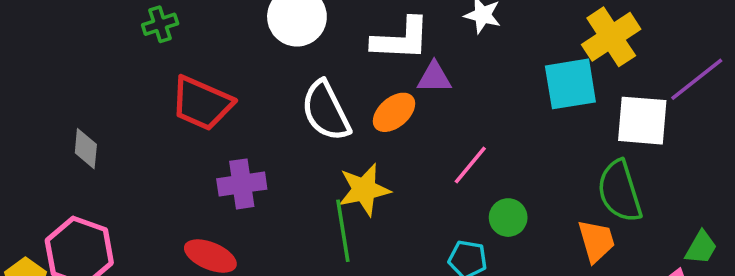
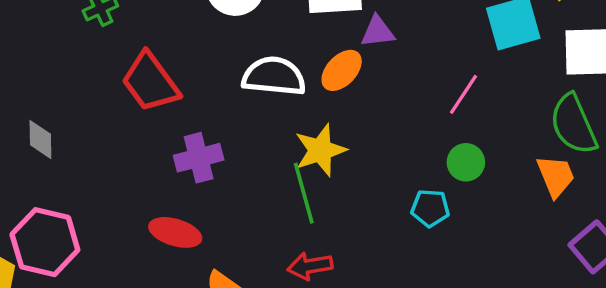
red trapezoid: (202, 103) -> (150, 82), turned 36
white semicircle: (326, 111) -> (274, 76), turned 128
pink line: (470, 165) -> (463, 94), moved

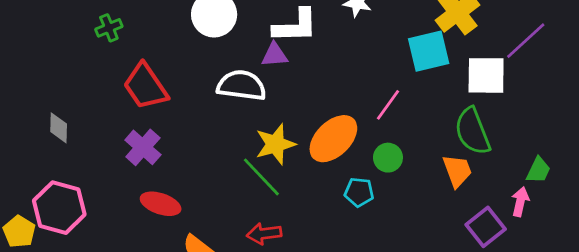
purple triangle: (378, 32) -> (275, 55), moved
orange ellipse: (342, 70) -> (333, 139), moved, size x1.5
purple cross: (199, 158) -> (143, 147), moved, turned -36
green line: (304, 193) -> (261, 177), turned -30

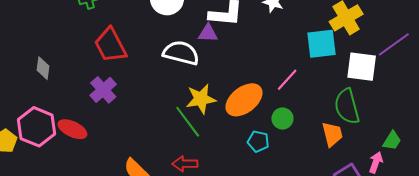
red ellipse: (161, 204) -> (72, 129), moved

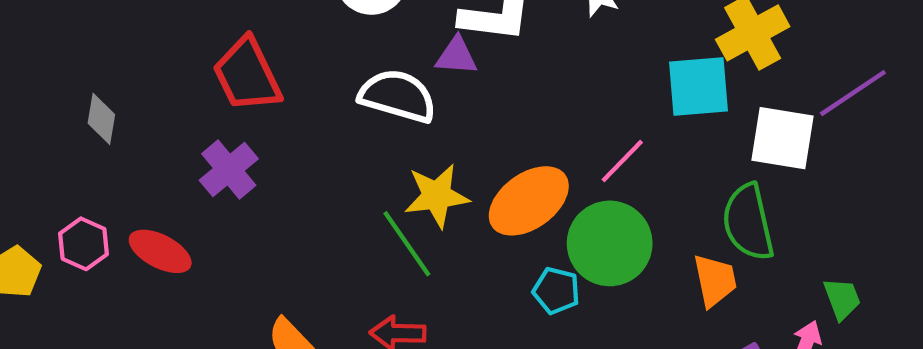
green circle: (282, 118) -> (610, 243), size x1.8
pink hexagon: (36, 127) -> (83, 244), size x0.6
green trapezoid: (392, 141) -> (842, 299), turned -55

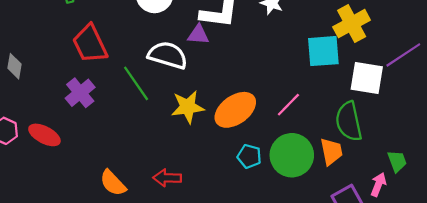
pink line: (622, 161) -> (288, 105), moved
green circle: (610, 243) -> (292, 155), moved
green line: (407, 244) -> (136, 83), moved

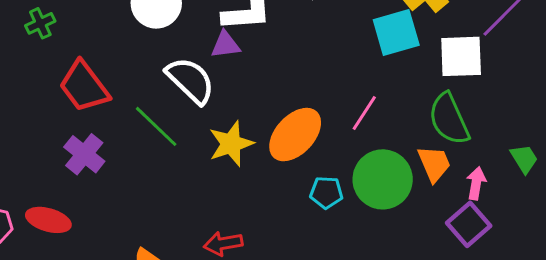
white semicircle: (168, 55) -> (190, 80), turned 39
pink arrow: (378, 184) -> (476, 183), moved

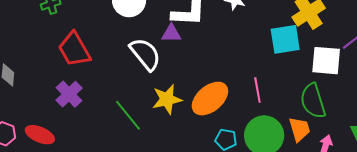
pink line: (364, 113) -> (257, 90), turned -50
green line: (156, 126) -> (128, 115), moved

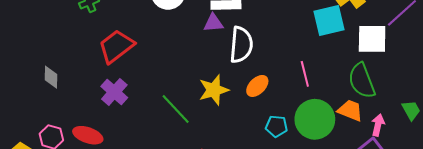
red trapezoid: (74, 49) -> (116, 46), turned 87
white semicircle: (145, 54) -> (241, 45), moved, turned 48
orange ellipse: (210, 99) -> (257, 86), size x0.6
orange trapezoid: (299, 129) -> (350, 110), turned -48

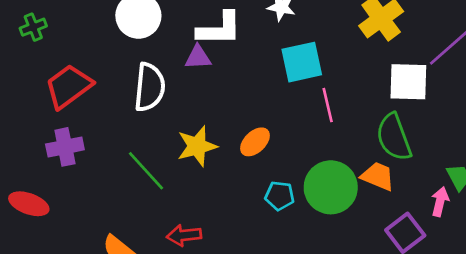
cyan square: (329, 21) -> (302, 62), moved
white semicircle: (241, 45) -> (150, 87), moved
pink line: (305, 74) -> (328, 105), moved
purple cross: (114, 92) -> (65, 147), turned 36
pink arrow: (378, 125) -> (440, 202), moved

